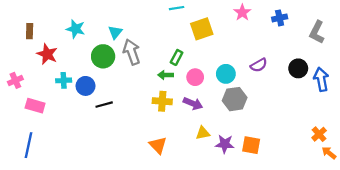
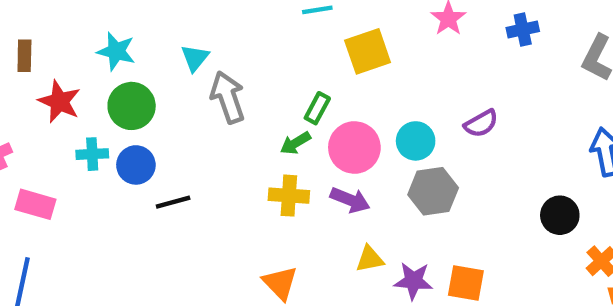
green circle: (103, 56) -> (132, 106), moved
black circle: (298, 68) -> (560, 215), moved
green arrow: (166, 75) -> (295, 143), turned -32
pink circle: (195, 77) -> (354, 147), size x1.5

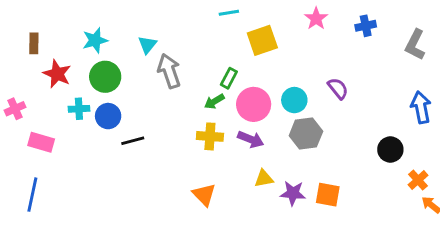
cyan star: (116, 51) -> (95, 40), turned -30
purple semicircle: (481, 123) -> (338, 88), turned -100

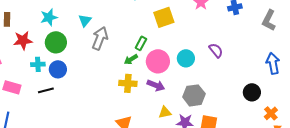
gray arrow: (169, 71) -> (100, 38), turned 40
red star: (57, 74) -> (23, 40), turned -30
gray hexagon: (306, 133) -> (194, 95), moved
black line: (133, 141) -> (46, 90), moved

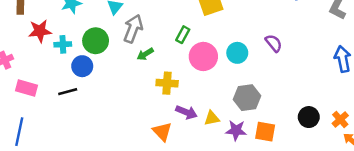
green circle: (56, 42) -> (96, 41), moved
green arrow: (131, 59) -> (145, 54), moved
cyan cross: (38, 64) -> (63, 44), moved
purple arrow: (156, 85) -> (186, 112), moved
black circle: (252, 92) -> (309, 117), moved

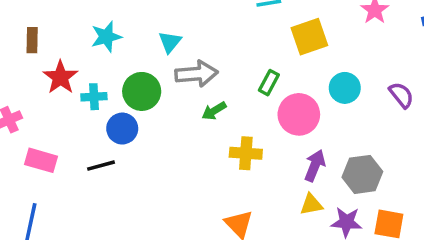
gray arrow: (133, 29) -> (196, 74), turned 64
red star: (40, 31) -> (60, 77), turned -30
cyan circle: (237, 53) -> (345, 88), moved
purple arrow: (186, 112) -> (315, 166), moved, turned -90

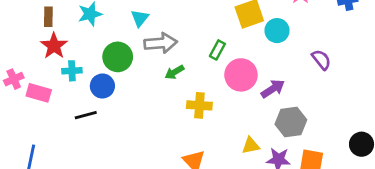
brown rectangle: (32, 40) -> (48, 17), moved
cyan circle: (345, 88) -> (277, 31), moved
cyan cross: (94, 97) -> (72, 71), moved
pink rectangle: (41, 160) -> (39, 93), moved
purple arrow: (315, 166) -> (273, 89), moved, turned 35

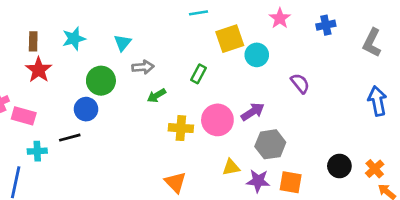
gray arrow: (161, 43) -> (143, 67), size x0.7
cyan cross: (72, 71) -> (37, 151), moved
pink circle: (241, 75) -> (217, 120), moved

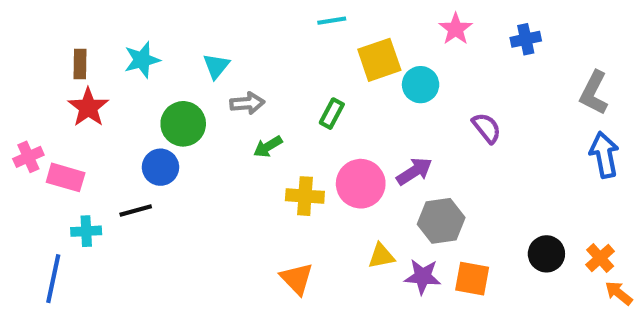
gray L-shape: (372, 43) -> (594, 93), moved

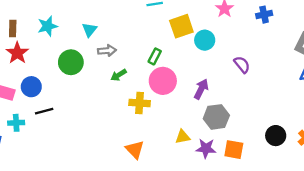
blue circle: (160, 167) -> (31, 87), moved
purple arrow: (414, 171) -> (201, 89), turned -30
pink circle: (361, 184) -> (163, 81), moved

